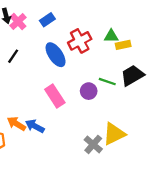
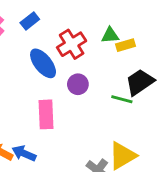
green line: (107, 82) -> (122, 99), moved
purple circle: (89, 91) -> (78, 84), moved
pink rectangle: (55, 96) -> (46, 114), turned 35

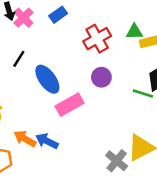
blue ellipse: (43, 63) -> (47, 79), moved
pink rectangle: (46, 114) -> (70, 105), turned 60

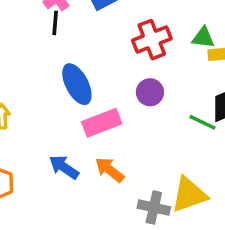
black line: (19, 59) -> (55, 23), moved, turned -36
orange arrow: (25, 139) -> (109, 170), moved
gray cross: (117, 161) -> (154, 208), turned -35

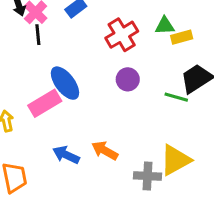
pink rectangle: (102, 123) -> (45, 103), moved

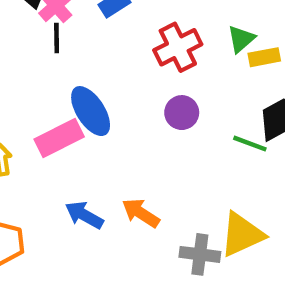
green triangle: (165, 26) -> (241, 39), turned -42

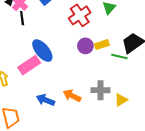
yellow rectangle: (264, 57) -> (102, 45), moved
yellow triangle: (242, 234) -> (121, 100), size x0.6
gray cross: (200, 254) -> (101, 90), moved

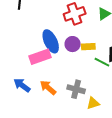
blue ellipse: (42, 51) -> (51, 41), moved
pink rectangle: (29, 65) -> (40, 57), moved

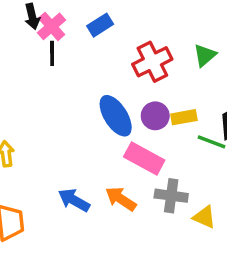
pink rectangle: (40, 57) -> (144, 158), moved, turned 55
yellow triangle: (93, 103) -> (204, 217), turned 48

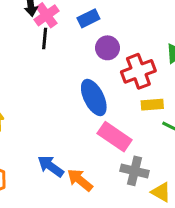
red cross: (152, 62) -> (138, 71), moved
purple circle: (155, 116) -> (107, 48), moved
orange arrow: (121, 199) -> (80, 180), moved

